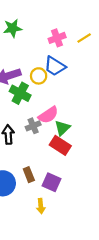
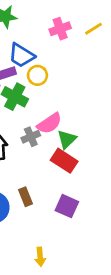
blue trapezoid: (55, 66) -> (21, 55), moved
purple square: (52, 182) -> (67, 206), moved
yellow arrow: (41, 206) -> (40, 257), moved

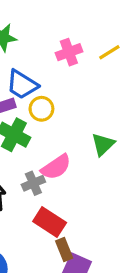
green triangle: (67, 139) -> (103, 144), moved
red rectangle: (64, 161) -> (50, 222), moved
brown rectangle: (25, 197) -> (64, 249), moved

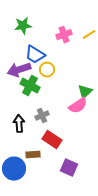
pink semicircle: (56, 167) -> (78, 106), moved
brown rectangle: (64, 249) -> (33, 155), moved, turned -72

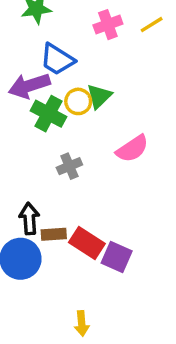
yellow circle: (47, 70) -> (78, 101), moved
green triangle: (85, 92) -> (99, 96), moved
black arrow: (19, 124) -> (29, 219), moved
red rectangle: (52, 140) -> (87, 243), moved

